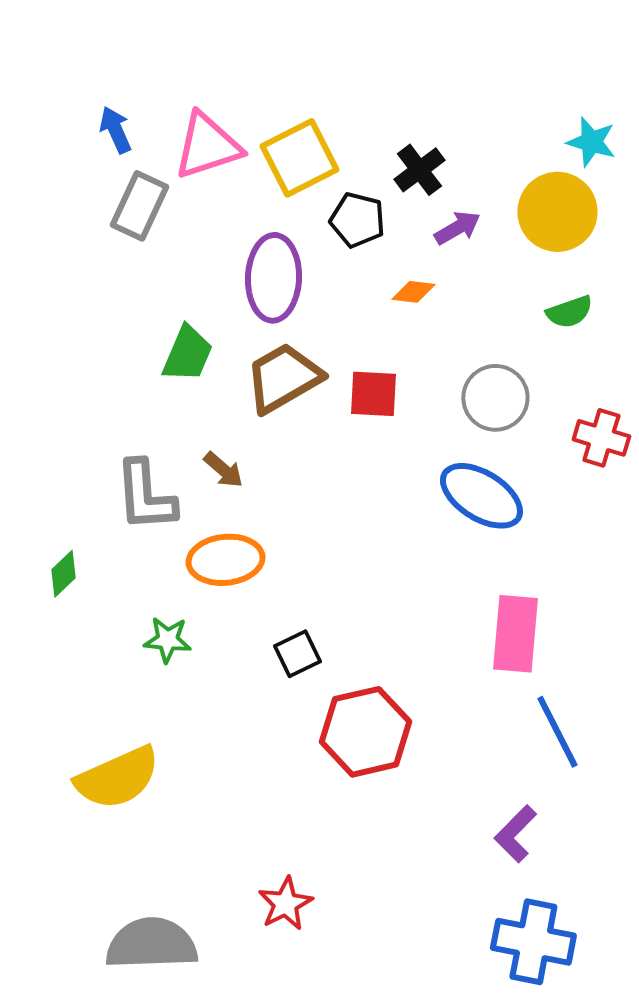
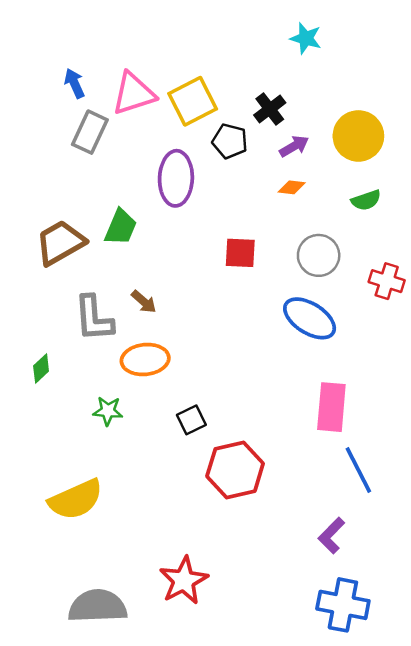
cyan star: (591, 142) -> (306, 38), moved
orange diamond: (413, 292) -> (292, 187), moved
brown trapezoid: (284, 378) -> (60, 243), moved
red star: (286, 904) -> (184, 580), size x1.4

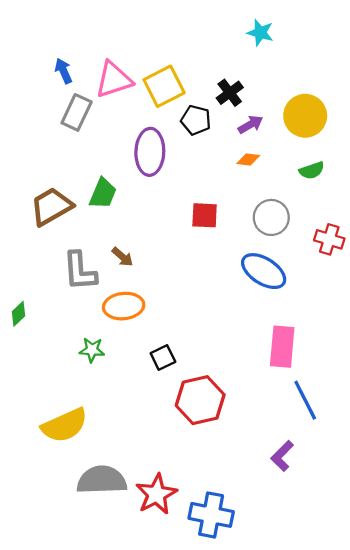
green diamond: (41, 368) -> (19, 314), moved
blue cross: (343, 605) -> (211, 515), moved
gray semicircle: (98, 606) -> (102, 480), moved

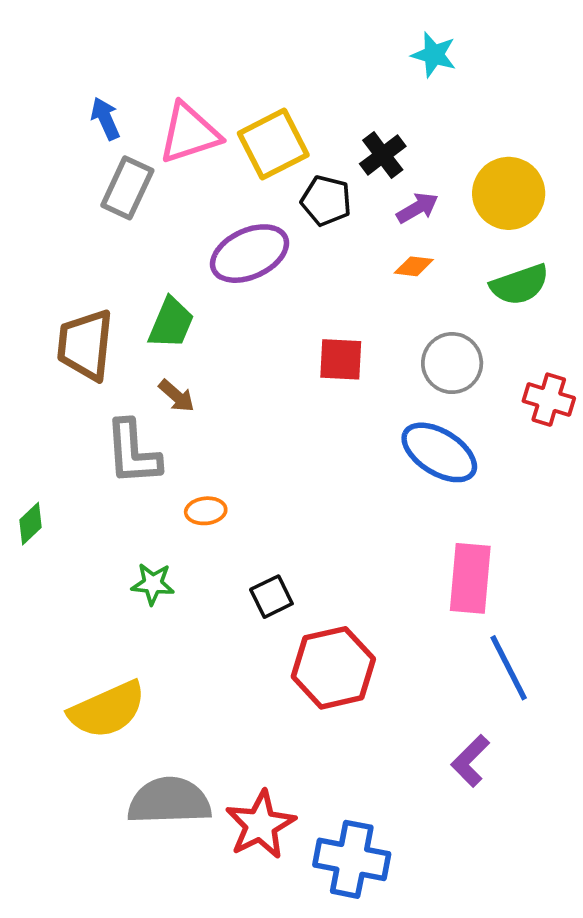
purple ellipse: (150, 152) -> (250, 254), turned 63
green semicircle: (312, 170) -> (520, 285), size x1.4
brown trapezoid: (51, 207) -> (85, 345), turned -54
brown arrow: (122, 257) -> (177, 396), moved
orange ellipse: (124, 306) -> (206, 511), size x0.6

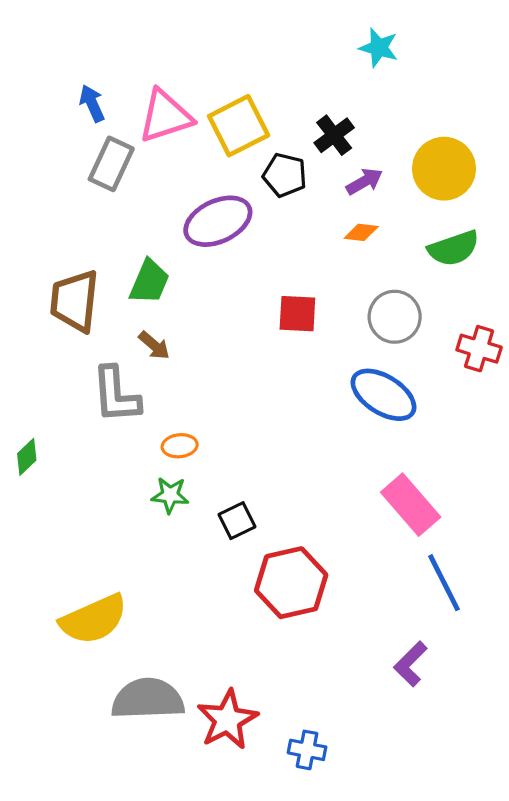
pink rectangle: (470, 578) -> (411, 505), turned -46
green star: (153, 584) -> (170, 495), moved
blue cross: (352, 859) -> (307, 750), size x0.6

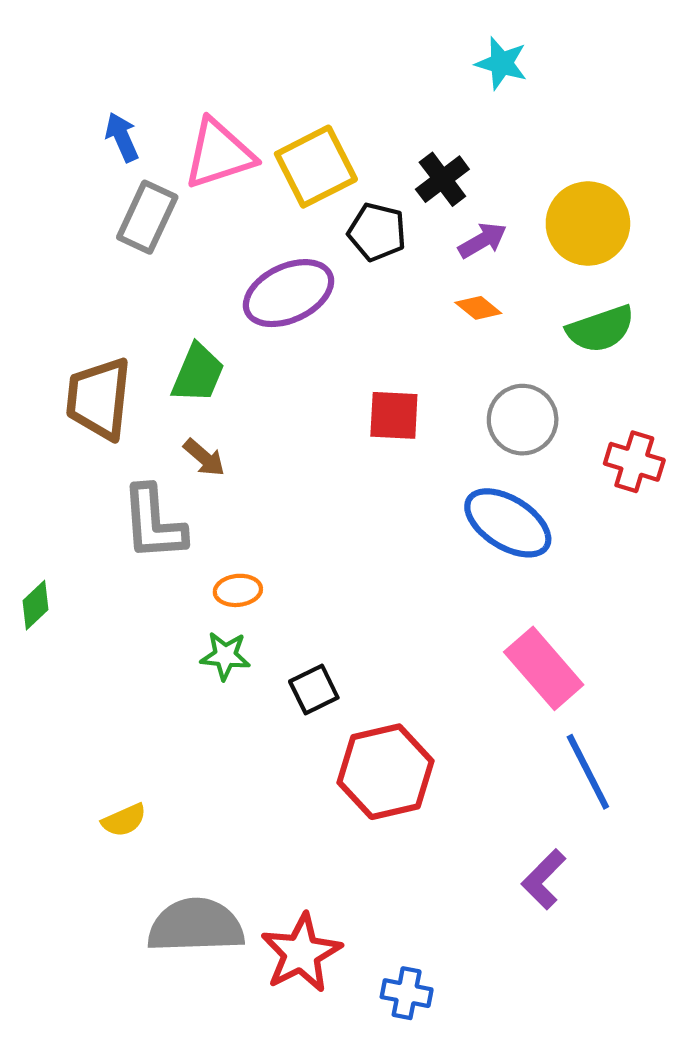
orange diamond: (361, 232) -> (478, 308), turned 32
yellow semicircle: (94, 619) -> (124, 820), size x0.5

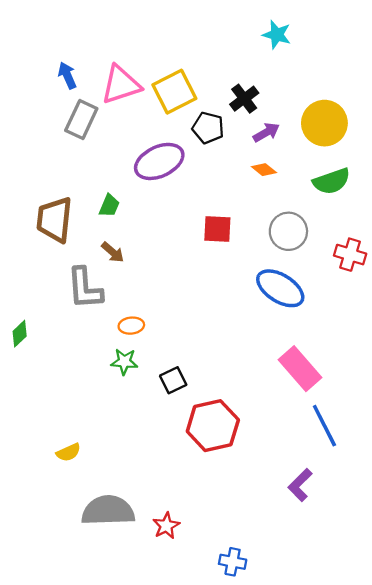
green trapezoid: (198, 373) -> (109, 206), size x0.7
red star: (301, 953) -> (166, 526), size x0.6
blue cross: (407, 993) -> (233, 562), moved

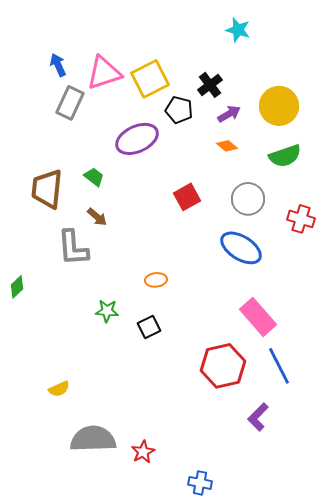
green trapezoid: (109, 206) -> (94, 177), turned -75
red square: (217, 229) -> (187, 197), turned -32
orange ellipse: (131, 326) -> (156, 280), moved
red hexagon: (213, 426) -> (223, 366), moved

